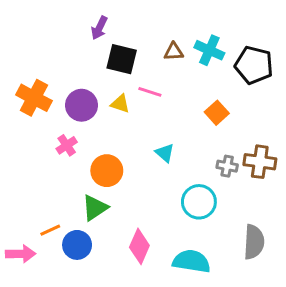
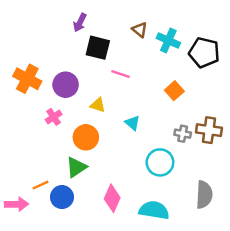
brown triangle: (174, 52) -> (140, 30), moved, turned 42
yellow triangle: (120, 104) -> (98, 105), moved

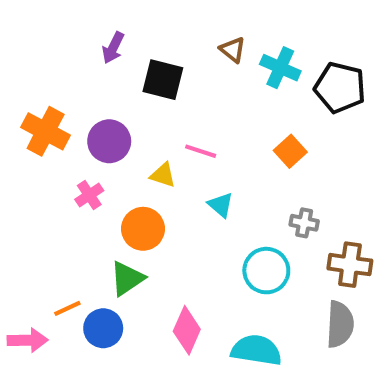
purple arrow: (80, 23) -> (113, 48), moved
pink line: (121, 74) -> (201, 151), moved
brown cross: (209, 130) -> (350, 265), moved

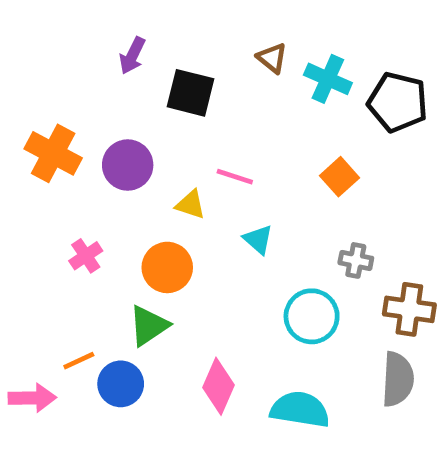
pink cross: (89, 195) -> (86, 256), moved

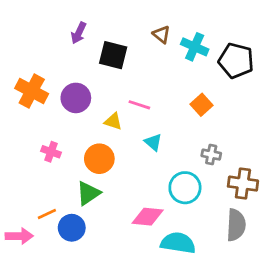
pink cross: (86, 256) -> (51, 152), turned -36
pink diamond: (218, 386) -> (148, 217), moved, turned 72

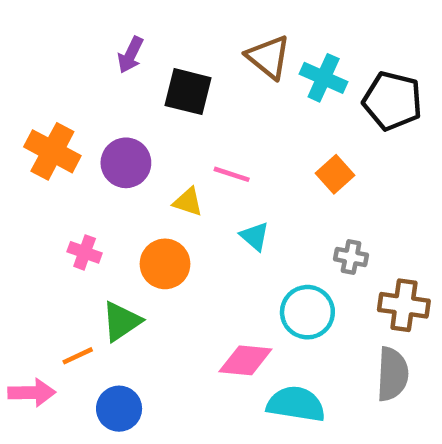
brown triangle: (161, 34) -> (268, 57), size x1.5
green triangle: (88, 193) -> (121, 321), moved
blue circle: (72, 228) -> (119, 409), moved

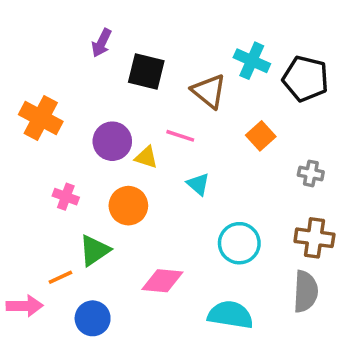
brown triangle: (268, 57) -> (209, 91), moved
purple circle: (126, 163) -> (112, 141), moved
gray cross: (351, 257) -> (311, 173), moved
pink diamond: (245, 360) -> (162, 281), moved

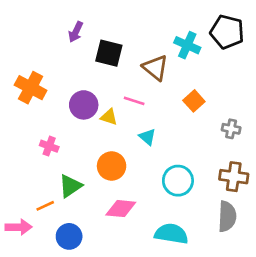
black pentagon: (305, 79) -> (227, 32), moved
orange circle: (128, 206) -> (112, 166), moved

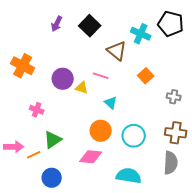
black square: (109, 53) -> (90, 26), moved, turned 30
orange circle: (112, 166) -> (101, 131), moved
pink arrow: (19, 227) -> (14, 147), moved

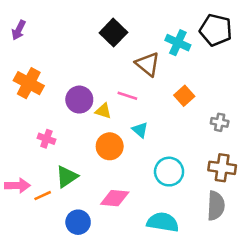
purple arrow: (57, 24) -> (19, 30), moved
orange circle: (101, 131) -> (110, 146), moved
blue circle: (52, 178) -> (78, 222), moved

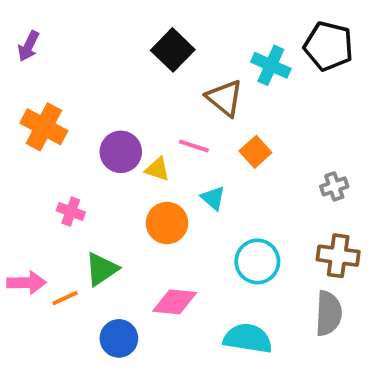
orange square: (184, 96) -> (255, 152), moved
gray cross: (220, 122) -> (334, 186), turned -30

